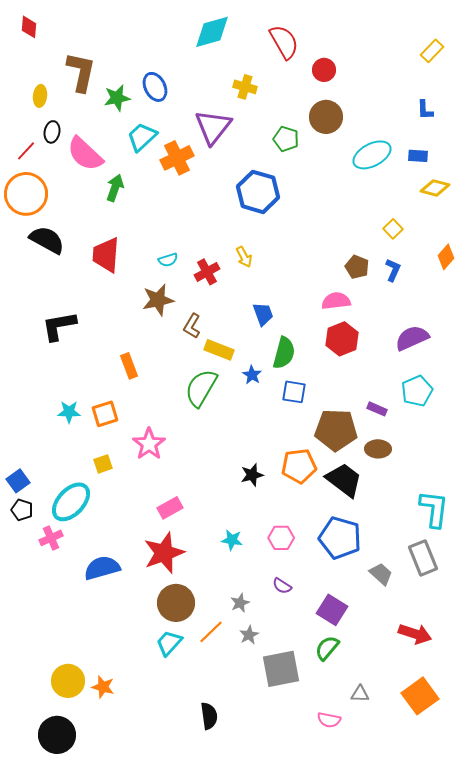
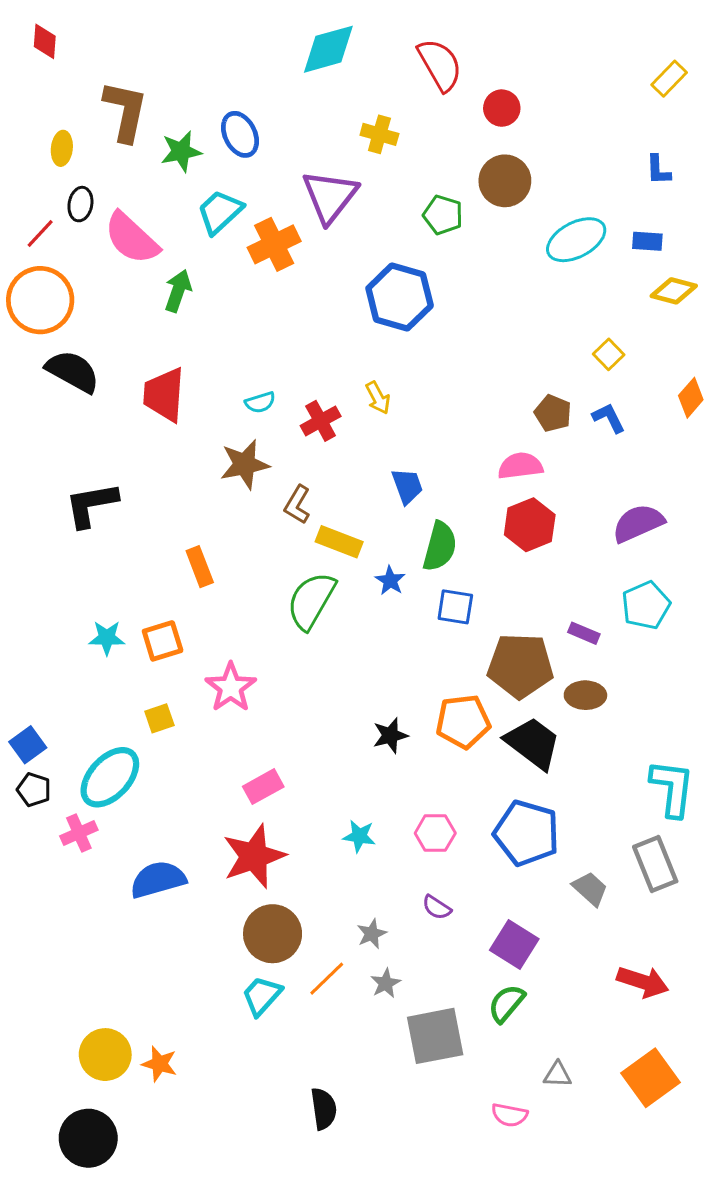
blue L-shape: (393, 270) -> (609, 418), turned -50

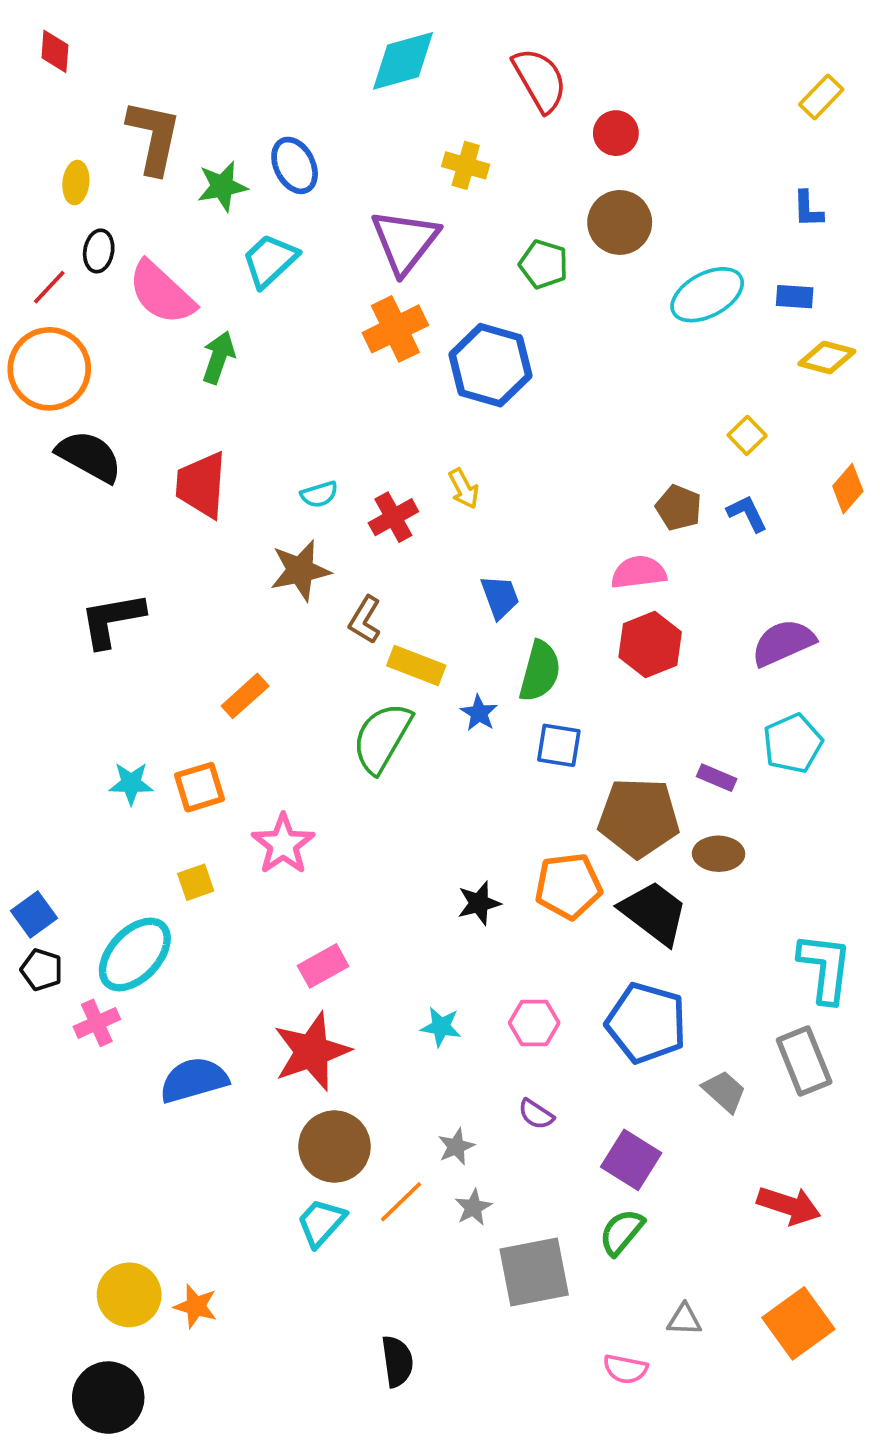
orange cross: (274, 244) -> (395, 329), moved
orange rectangle: (200, 567) -> (245, 696), turned 69

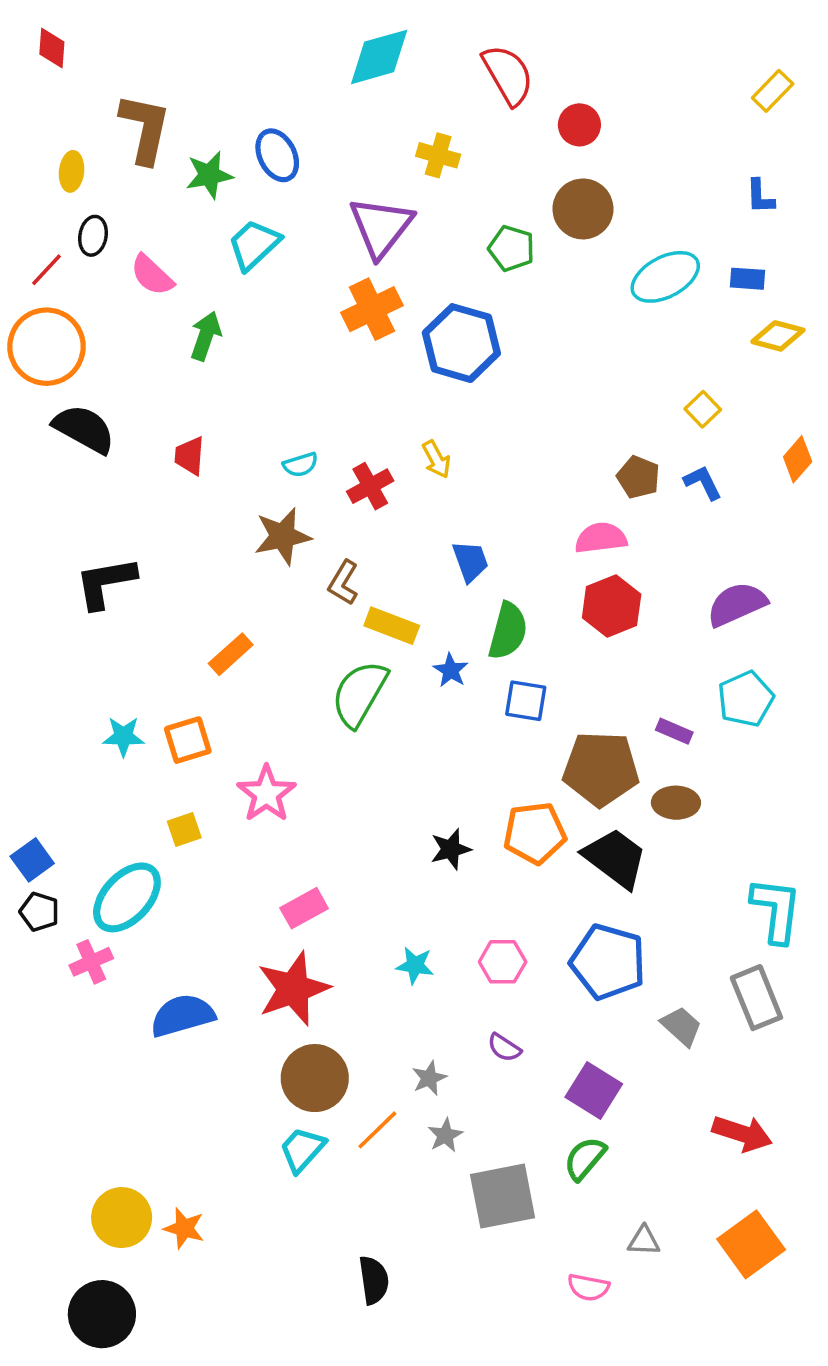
pink semicircle: (161, 293) -> (152, 275), size x0.7
red trapezoid: (201, 485) -> (190, 456), size x0.6

